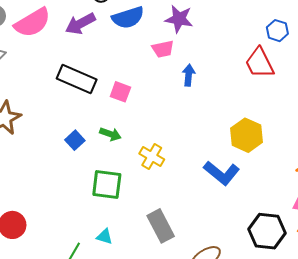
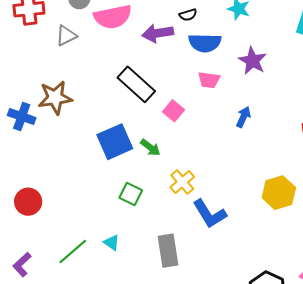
pink trapezoid: (163, 49) -> (209, 80), moved
blue square: (75, 140) -> (115, 142), size x1.8
blue L-shape: (222, 173) -> (210, 214), moved
green square: (107, 184) -> (131, 194), size x0.7

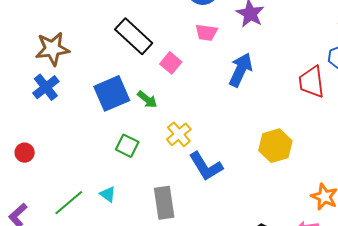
blue cross: (22, 117) -> (46, 87), moved, turned 32
blue arrow: (243, 117) -> (241, 70), size x1.6
red circle: (28, 202) -> (25, 153), size x0.7

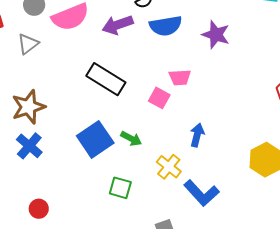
pink trapezoid: (206, 32) -> (180, 77), moved
pink square: (171, 63) -> (159, 98), moved
blue arrow: (241, 70) -> (197, 135), moved, size x0.7
red circle: (25, 153) -> (39, 209), moved

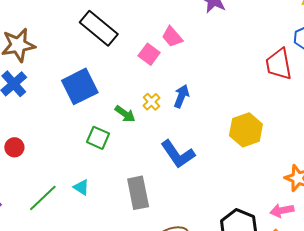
pink trapezoid: (180, 77) -> (172, 37), turned 45
green arrow: (131, 139) -> (125, 114), moved
yellow cross: (169, 167) -> (152, 102), moved, size x0.7

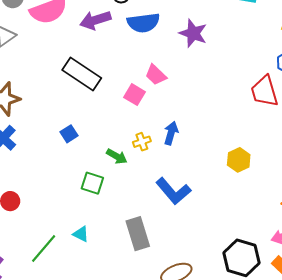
blue square: (80, 86) -> (69, 134), size x0.5
yellow cross: (152, 102) -> (142, 142), turned 30
yellow hexagon: (246, 130) -> (239, 160), size x0.7

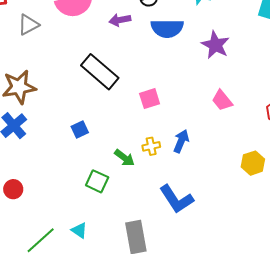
purple arrow: (95, 20) -> (120, 20), size x0.7
pink trapezoid: (156, 75) -> (222, 100), moved
pink square: (134, 95) -> (150, 99), turned 35
yellow hexagon: (239, 160) -> (253, 163), moved

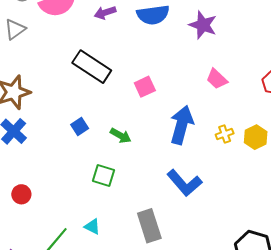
blue arrow: (181, 141) -> (182, 125), size x1.6
yellow cross: (151, 146) -> (225, 134), moved
green arrow: (124, 158) -> (121, 136), moved

